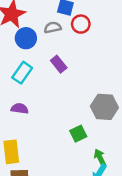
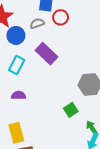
purple rectangle: (59, 64) -> (46, 54), size x1.5

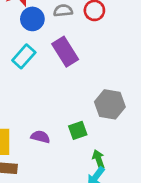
purple semicircle: (19, 95) -> (40, 137), moved

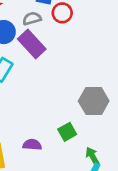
purple rectangle: (65, 52) -> (32, 44), moved

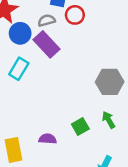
gray hexagon: (94, 101) -> (110, 82), moved
green arrow: (92, 156) -> (109, 120), moved

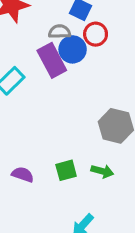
blue circle: (20, 33) -> (73, 49), moved
green arrow: (109, 120) -> (102, 171), turned 120

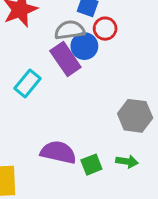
gray semicircle: (60, 32) -> (70, 30), size x1.4
purple semicircle: (23, 174) -> (58, 152), moved, size x1.6

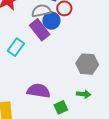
green square: (91, 165) -> (61, 107), moved

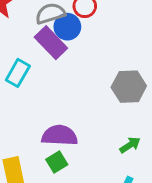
green arrow: (84, 94) -> (130, 145), moved, turned -32
green square: (61, 107) -> (57, 162), moved

